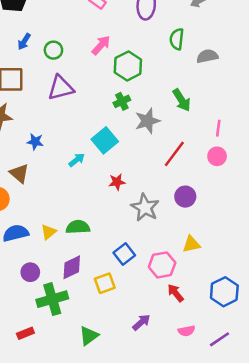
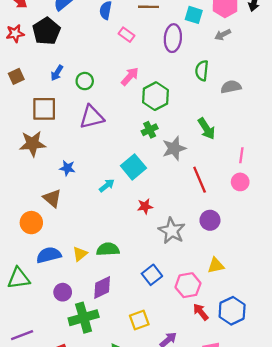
red line: (174, 154) -> (200, 180), turned -60
yellow square: (105, 283) -> (139, 320), moved
blue hexagon: (224, 292) -> (232, 311), moved

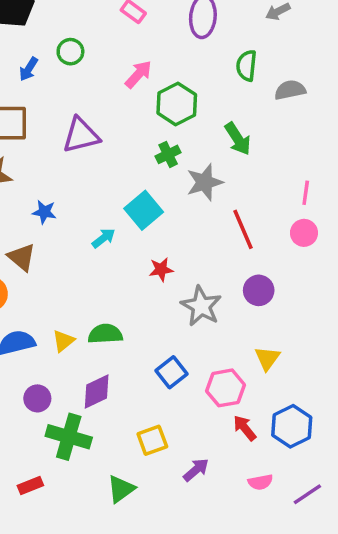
green circle: (85, 81) -> (70, 52), moved
green arrow: (207, 129) -> (238, 139), moved
yellow triangle: (216, 265) -> (267, 358), turned -42
green cross: (84, 318) -> (69, 437), turned 32

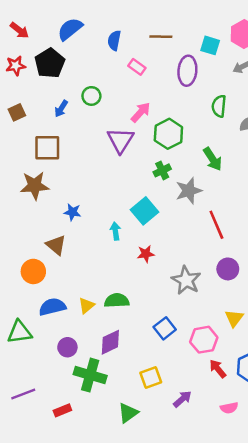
purple triangle: (81, 135) -> (120, 140), moved, turned -44
cyan arrow: (104, 238) -> (115, 231), turned -60
red star: (161, 269) -> (146, 254), moved

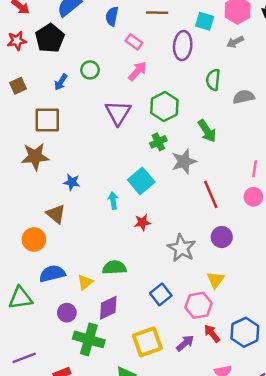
pink arrow: (141, 112) -> (138, 71), moved
yellow triangle: (86, 306) -> (85, 282), moved
yellow triangle: (234, 318) -> (216, 280), moved
yellow square: (151, 378) -> (147, 342), size x1.4
purple arrow: (182, 399) -> (185, 343), moved

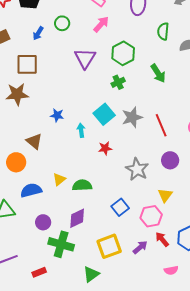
gray star: (184, 161) -> (132, 117), moved
blue star: (72, 182) -> (57, 115), moved
yellow triangle: (85, 282) -> (59, 179), moved

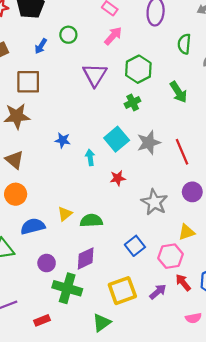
brown triangle: (34, 141) -> (14, 160), moved
yellow triangle: (165, 195) -> (187, 232), turned 35

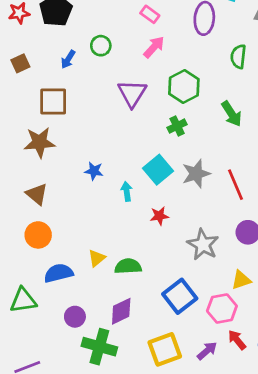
blue square: (135, 246) -> (180, 296), size x1.4

